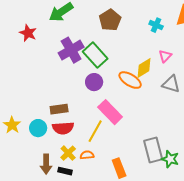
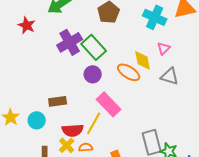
cyan cross: (156, 25) -> (155, 17), size x1.6
yellow diamond: (144, 68) -> (143, 60), turned -70
red semicircle: (63, 128) -> (73, 130), moved

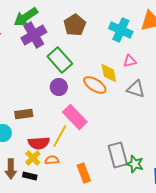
purple cross: (70, 42) -> (34, 35), moved
pink triangle: (164, 48) -> (130, 61), turned 32

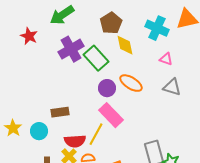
purple cross: (34, 35) -> (71, 49), moved
pink triangle: (130, 61) -> (166, 59), turned 32
yellow diamond: (109, 73) -> (125, 45), moved
purple circle: (59, 87) -> (107, 88), moved

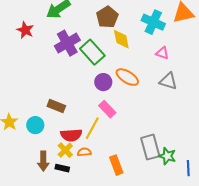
brown rectangle: (60, 112) -> (56, 106), turned 30
pink rectangle: (111, 115) -> (107, 109), size x0.7

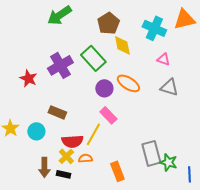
red star: (25, 30) -> (28, 78), moved
purple cross: (67, 43) -> (60, 65), moved

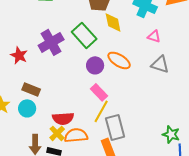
brown rectangle: (57, 112) -> (31, 89), moved
yellow line: (93, 134) -> (101, 111), moved
gray rectangle: (151, 153) -> (115, 127), moved
orange semicircle: (85, 158) -> (76, 135), size x1.6
green star: (168, 162) -> (171, 134), moved

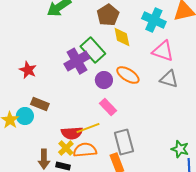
pink triangle: (154, 36) -> (163, 51), size x1.6
purple cross: (51, 42) -> (77, 61), moved
cyan circle: (27, 108) -> (25, 116), moved
yellow line: (101, 111) -> (88, 128), moved, turned 40

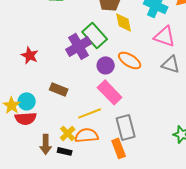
brown rectangle: (40, 104) -> (59, 89), moved
pink rectangle: (108, 107) -> (110, 92), size x1.4
red semicircle: (72, 133) -> (26, 118), moved

